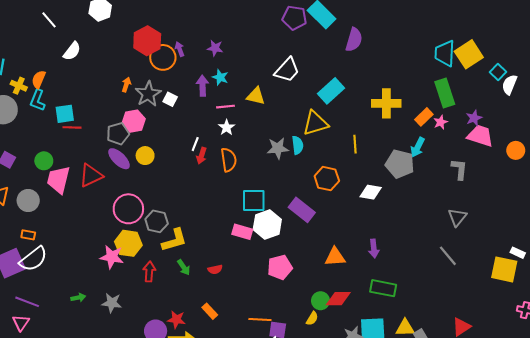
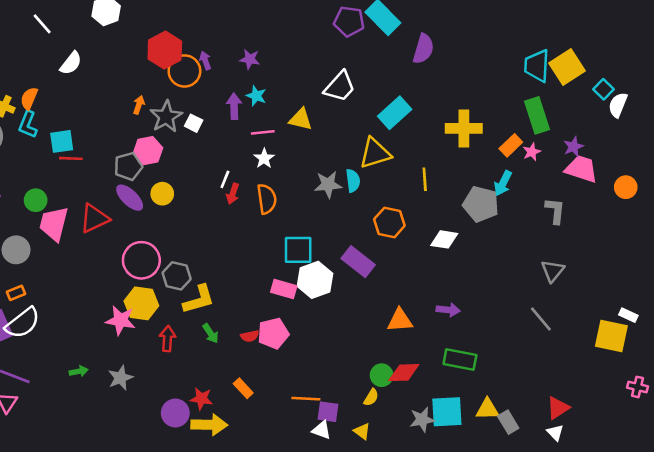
orange rectangle: (28, 235) -> (16, 293), turned -32
purple arrow: (374, 249) -> (448, 310), turned -78
pink pentagon: (280, 267) -> (273, 333), moved
gray star: (112, 303) -> (120, 378), turned -30

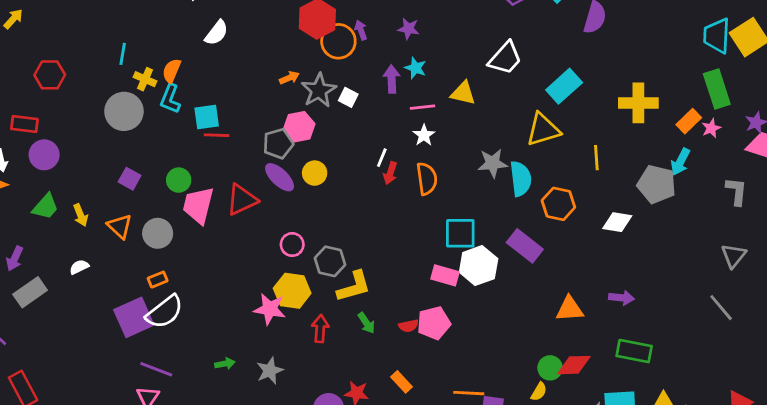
orange arrow: (139, 105) -> (289, 78), turned 48
cyan semicircle: (353, 181) -> (521, 179), moved, size x1.4
pink circle: (141, 260) -> (292, 245), size x0.6

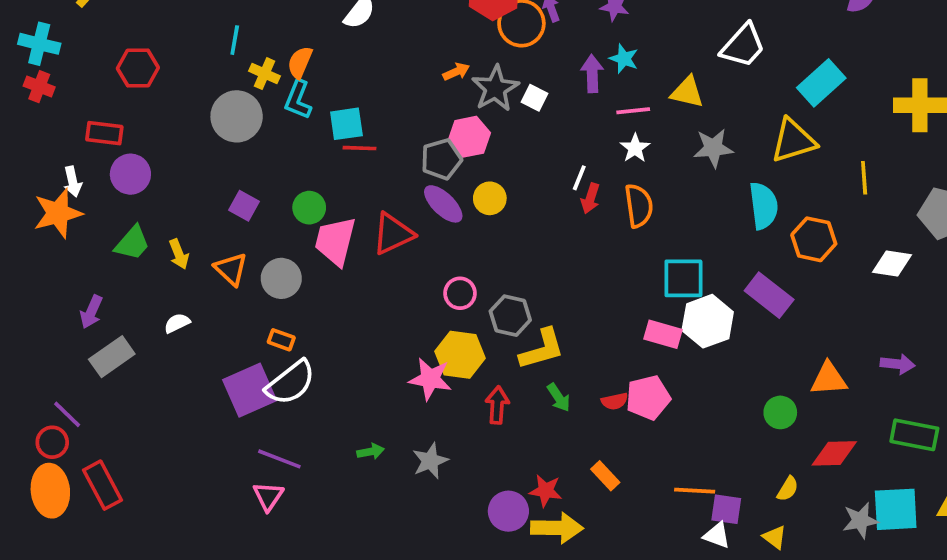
gray star: (493, 163) -> (713, 148), moved
orange rectangle: (158, 280) -> (281, 340), turned 42
green circle: (550, 368) -> (780, 412), moved

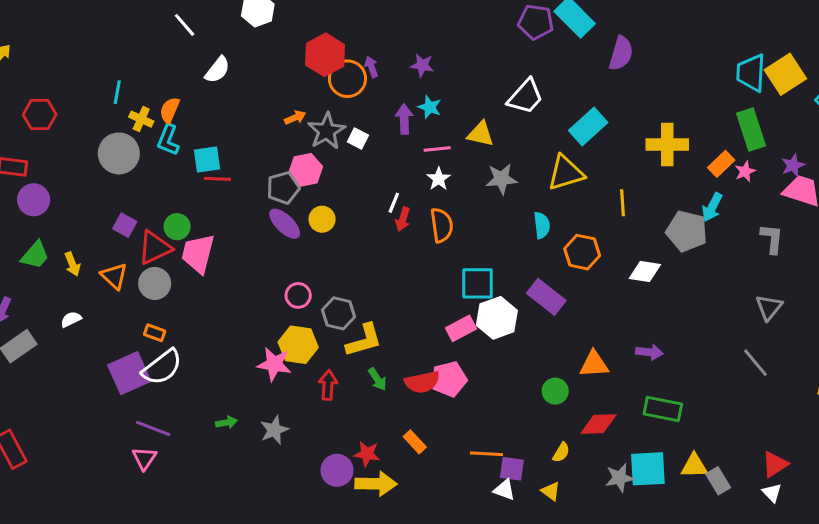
cyan semicircle: (764, 206) -> (542, 225), size x0.7
red triangle: (393, 234) -> (155, 248), moved
pink rectangle: (663, 334) -> (461, 328), turned -44
red semicircle: (615, 401) -> (422, 382), size x1.6

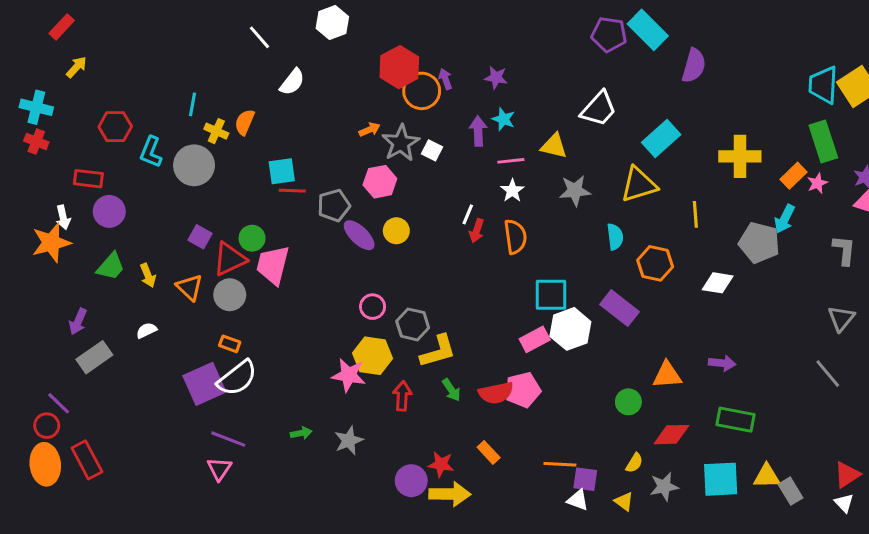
cyan L-shape: (168, 140) -> (151, 152), moved
gray pentagon: (283, 188) -> (334, 205), moved
gray star: (619, 478) -> (664, 487), moved

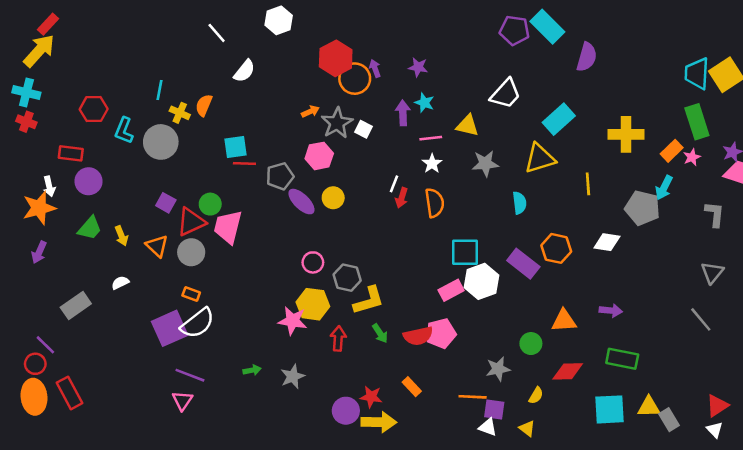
yellow arrow: (76, 67) -> (39, 51), moved, size x1.8
orange hexagon: (655, 263) -> (556, 248), moved
purple arrow: (78, 321) -> (39, 252), moved
gray star: (664, 487) -> (498, 369), moved

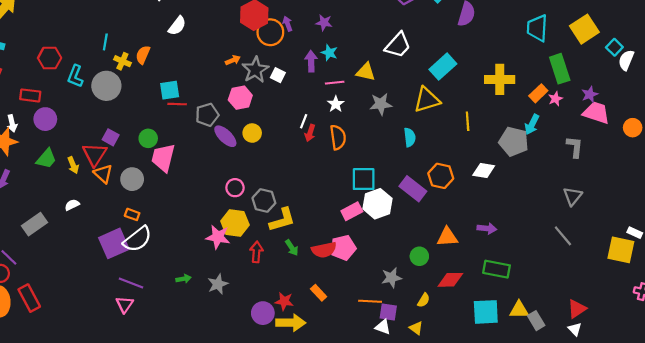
cyan trapezoid: (697, 74) -> (537, 28), moved
red triangle: (191, 222) -> (95, 154), moved, turned -32

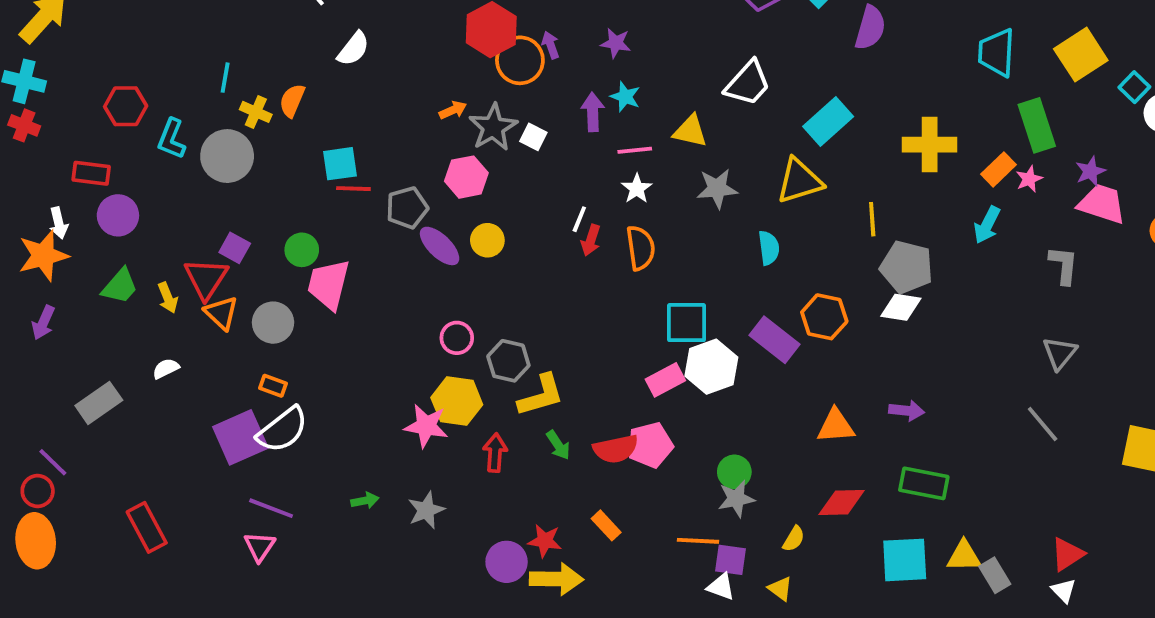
gray pentagon: (514, 142) -> (907, 267), moved
green circle: (419, 256) -> (734, 472), moved
red rectangle: (29, 298) -> (147, 527), moved

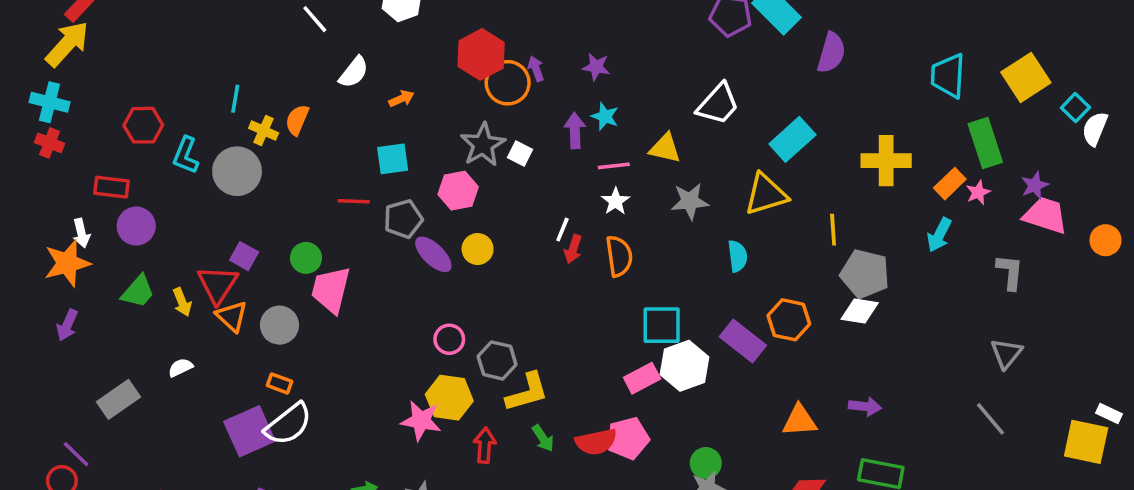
orange arrow: (453, 110) -> (402, 99), moved
cyan square: (340, 164) -> (393, 159), moved

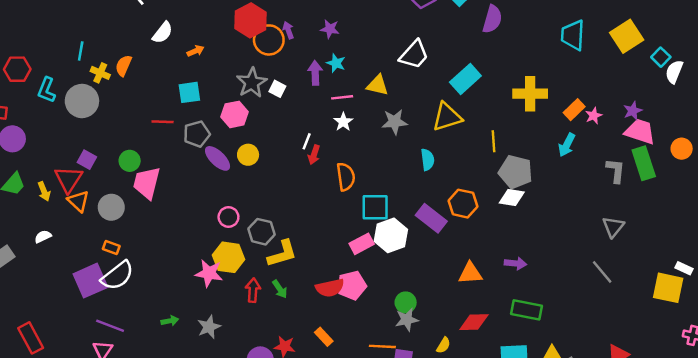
green rectangle: (985, 143) -> (644, 163), moved
orange semicircle: (619, 256) -> (346, 177), moved
green arrow: (543, 438) -> (280, 289), moved

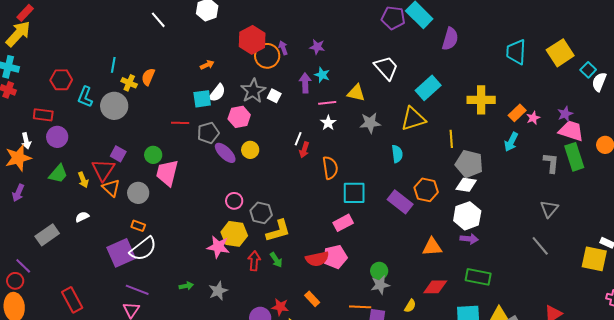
white semicircle: (163, 33) -> (217, 93), moved
white trapezoid: (414, 55) -> (386, 68), turned -84
white hexagon: (391, 235) -> (467, 216), moved

